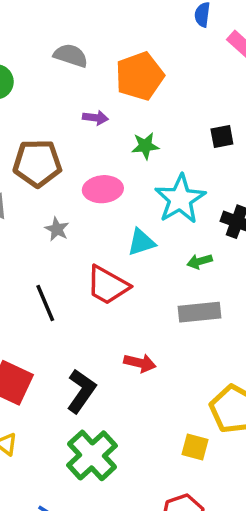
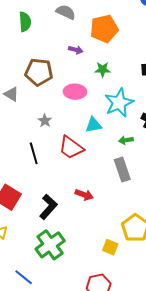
gray star: (57, 229) -> (45, 121), moved
gray rectangle: (199, 312) -> (122, 169), turned 70

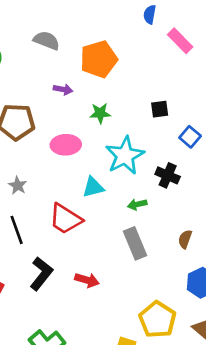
gray star: (45, 121) -> (18, 185), moved
black L-shape: (48, 207) -> (41, 274), moved

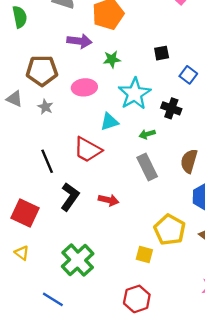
purple arrow: (63, 89) -> (79, 41), size x1.5
gray star: (18, 185) -> (45, 107), moved
brown semicircle: (185, 239) -> (189, 161), size x1.5

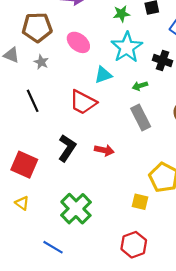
green star: (112, 59) -> (122, 14), moved
pink ellipse: (84, 87) -> (78, 42), turned 45
black line: (47, 161) -> (33, 101), moved

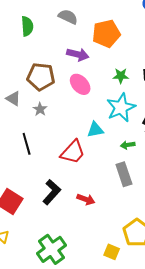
pink ellipse: (78, 42) -> (80, 84), moved
red trapezoid: (83, 102) -> (73, 152), turned -84

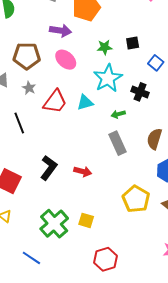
red trapezoid: (73, 152) -> (55, 102), moved
yellow square: (112, 252) -> (86, 220), moved

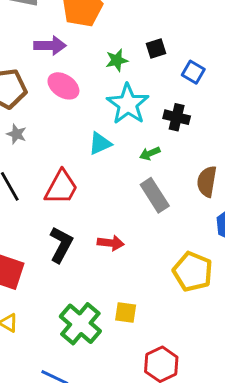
red trapezoid: (55, 102) -> (61, 187), moved

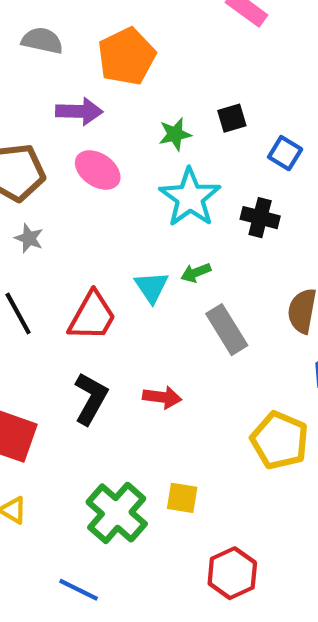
cyan triangle: (100, 143) -> (151, 287), moved, turned -40
green arrow: (150, 153) -> (196, 273), moved

